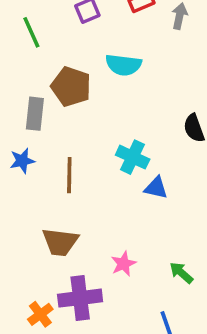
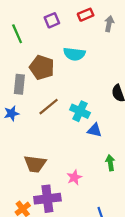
brown line: (69, 175) -> (49, 107), moved, turned 50
green arrow: (181, 273) -> (110, 163), moved, turned 40

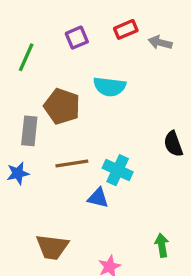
gray arrow: (109, 24) -> (160, 43), turned -88
green line: (17, 34) -> (26, 57), turned 48
brown line: (49, 107) -> (72, 164), turned 30
blue triangle: (95, 130) -> (98, 198), moved

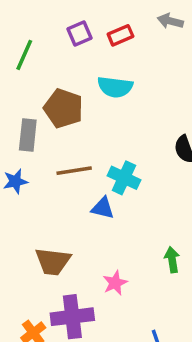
red rectangle: (126, 29) -> (120, 35), moved
gray arrow: (160, 43) -> (170, 21), moved

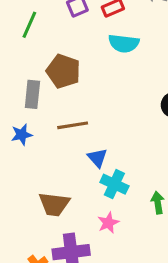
cyan semicircle: (115, 87) -> (124, 43), moved
cyan cross: (124, 178) -> (114, 184), moved
blue triangle: (103, 208) -> (97, 158), turned 35

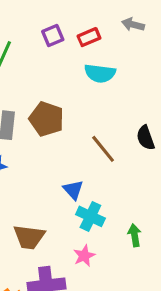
brown pentagon: (63, 71) -> (46, 119), moved
brown line: (73, 125) -> (103, 149), moved, turned 60

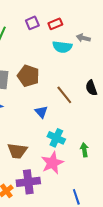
gray arrow: (133, 25) -> (83, 38), moved
blue triangle: (73, 190) -> (41, 112), moved
pink star: (84, 256) -> (52, 163), size x1.6

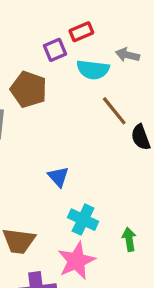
purple square: (32, 23) -> (55, 50), moved
brown pentagon: (28, 76) -> (29, 89), moved
brown line: (64, 95) -> (114, 111), moved

